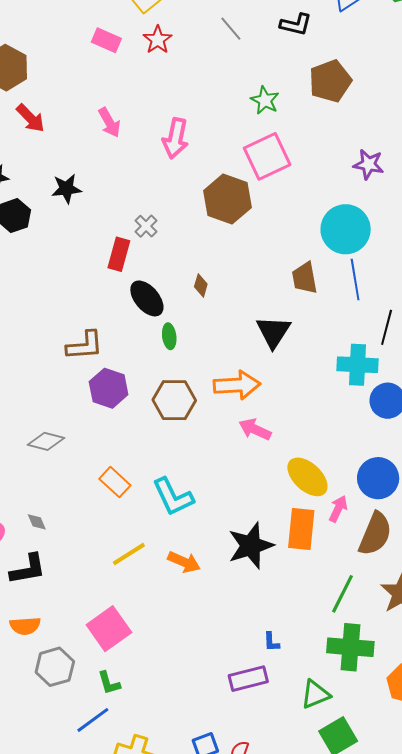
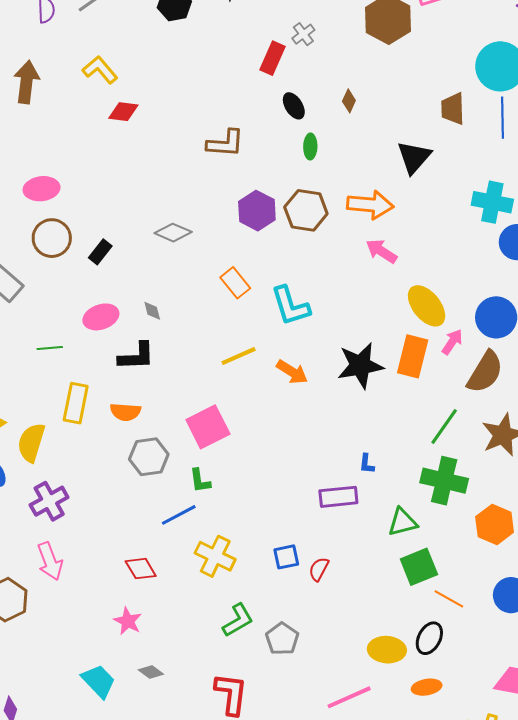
black ellipse: (147, 298) -> (294, 106), size x0.7
purple hexagon: (109, 388) -> (257, 211), moved

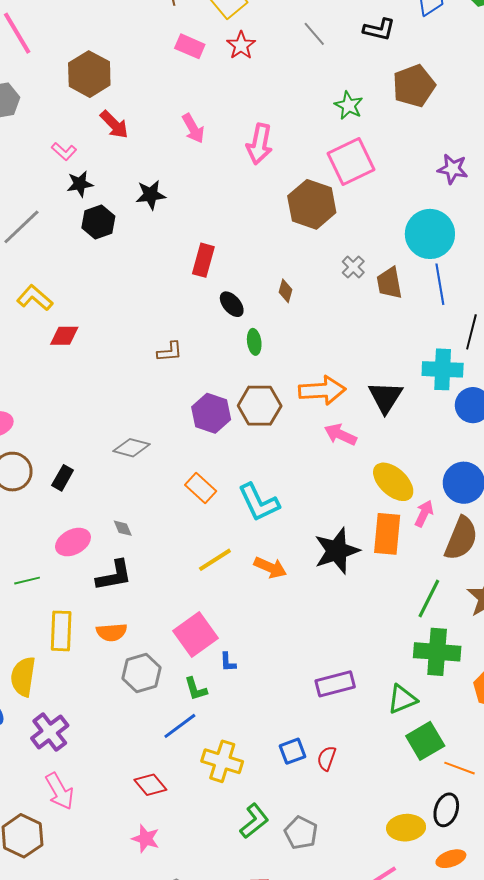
gray cross: (303, 34) -> (353, 267), moved
brown L-shape: (225, 143) -> (170, 352), size x0.7
black triangle: (414, 157) -> (385, 397), moved
blue L-shape: (367, 464) -> (228, 662), moved

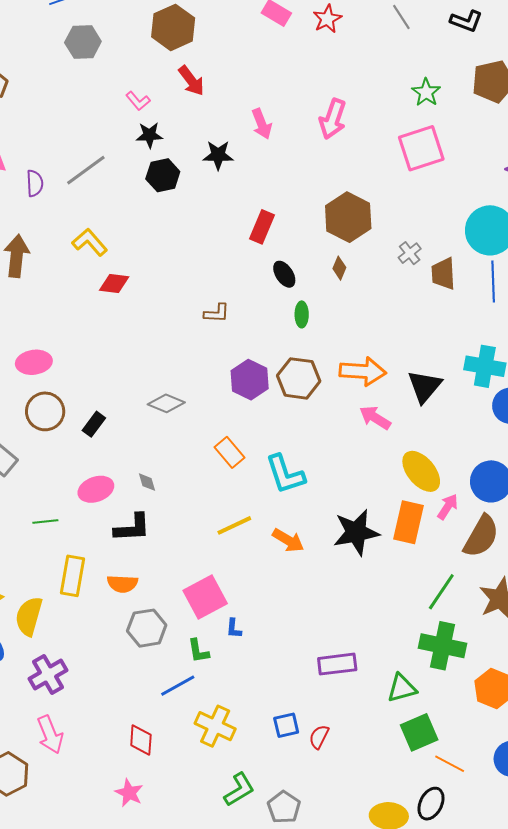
pink arrow: (193, 128) -> (262, 124), moved
brown hexagon: (312, 204) -> (348, 217), moved
red diamond: (150, 785) -> (141, 740), turned 36

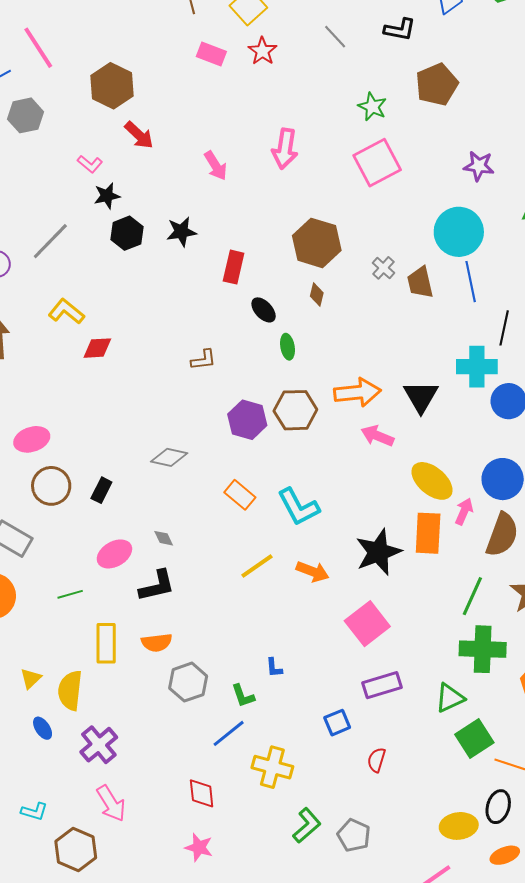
black star: (218, 155) -> (181, 232), moved
pink square: (205, 597) -> (367, 624), moved
blue square: (286, 725) -> (337, 723), moved

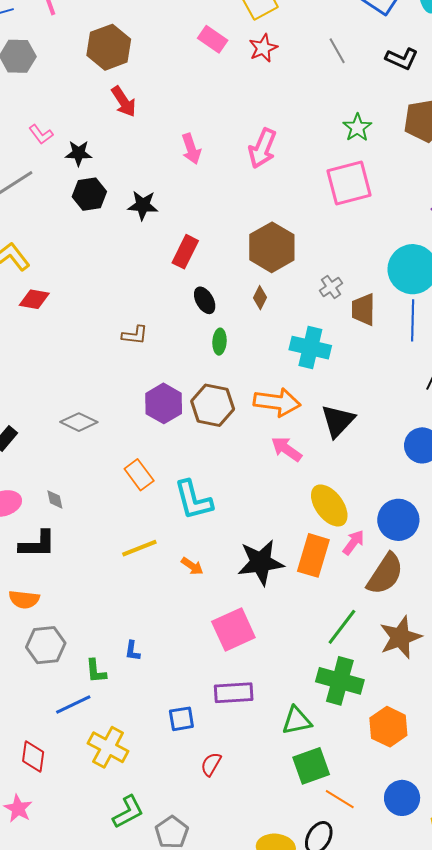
pink L-shape: (90, 164) -> (41, 134), moved
cyan cross: (477, 367) -> (310, 348), moved
orange arrow: (313, 572) -> (192, 566), size x0.7

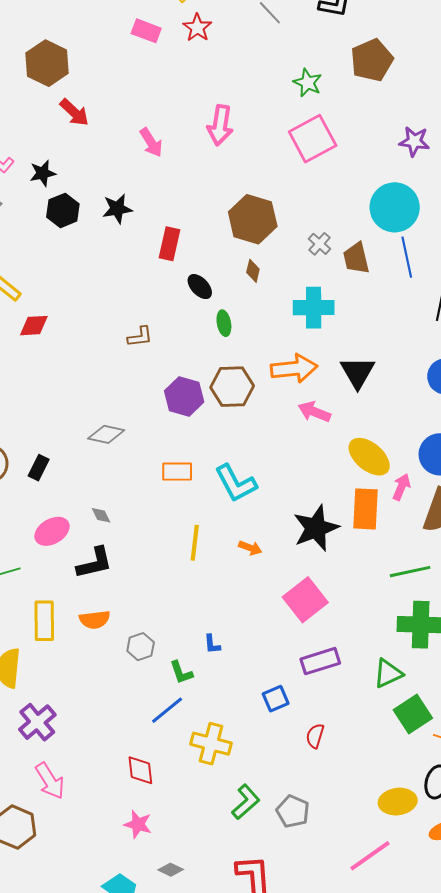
orange rectangle: (139, 475) -> (177, 472), turned -40
yellow line: (139, 548) -> (195, 543), turned -48
green line: (342, 627) -> (410, 572), turned 54
gray hexagon: (46, 645) -> (141, 647), moved, size x0.7

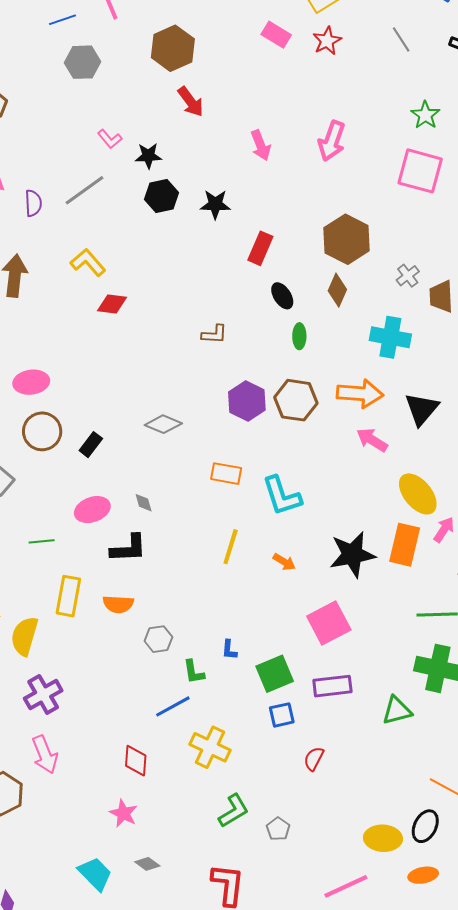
pink square: (313, 139) -> (420, 171), turned 33
brown diamond: (253, 271) -> (337, 290), size x1.4
green square: (413, 714) -> (275, 674), moved
gray pentagon: (293, 811) -> (278, 829), size x0.7

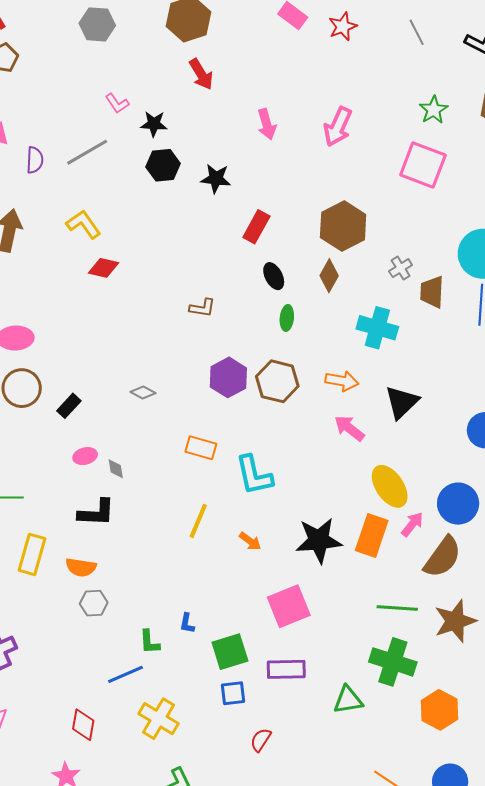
orange arrow: (360, 394) -> (342, 381), size x0.7
gray diamond: (163, 424) -> (143, 392), size x0.7
pink ellipse: (92, 510) -> (85, 456), moved, size x0.7
gray hexagon: (158, 639) -> (94, 603), moved

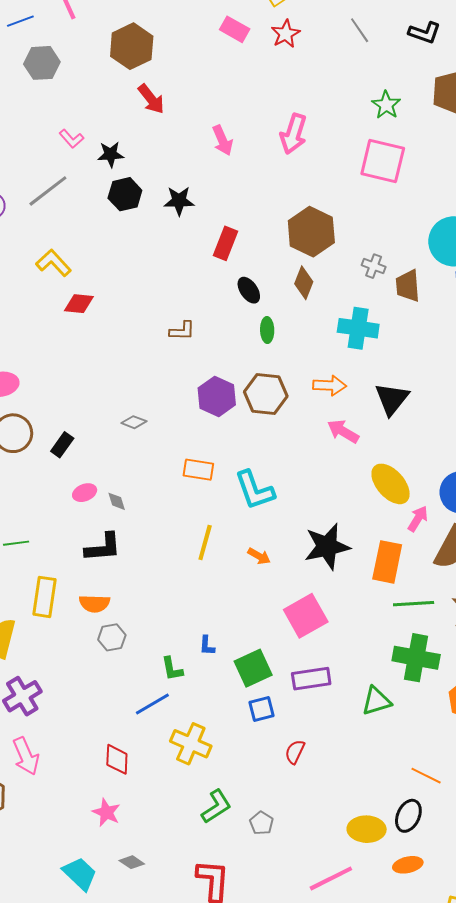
gray cross: (401, 268) -> (374, 266), turned -30
orange rectangle: (372, 536) -> (387, 562), moved

